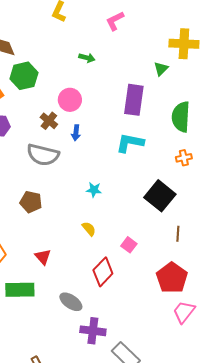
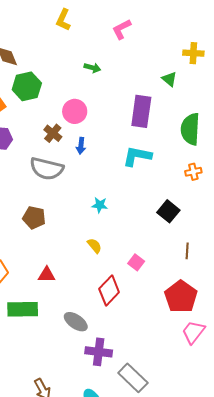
yellow cross: (184, 44) -> (193, 53), size x0.7
green triangle: (161, 69) -> (169, 79), turned -35
black square: (160, 196) -> (168, 211), size x0.7
red triangle: (43, 257) -> (47, 275), turned -48

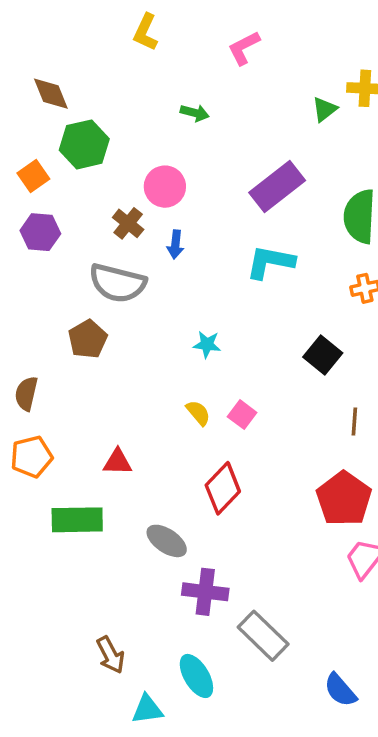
green triangle: (169, 79) -> (325, 109), moved, turned 42
purple rectangle: (141, 111) -> (277, 187), turned 44
brown pentagon: (34, 218) -> (88, 339), moved, turned 30
pink square: (136, 262) -> (242, 415), moved

